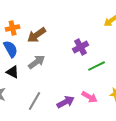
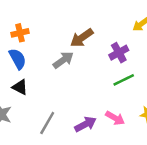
brown arrow: (37, 35) -> (82, 38), moved
purple cross: (81, 47) -> (119, 53), moved
gray arrow: (37, 62) -> (63, 60), moved

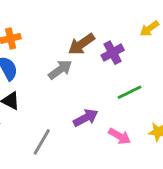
purple cross: (119, 53) -> (113, 53), moved
purple arrow: (85, 124) -> (86, 118), moved

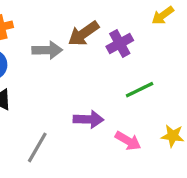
gray arrow: (60, 70) -> (47, 50), moved, turned 35
purple arrow: (86, 118) -> (88, 119), turned 30

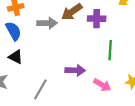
purple cross: (120, 43) -> (97, 19), turned 30
green line: (140, 90) -> (110, 50), turned -60

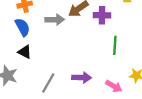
purple arrow: (75, 70) -> (82, 78), moved
pink arrow: (102, 85) -> (114, 86), moved

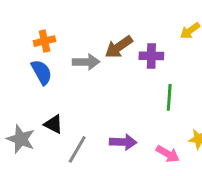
black triangle: (25, 52) -> (53, 124), moved

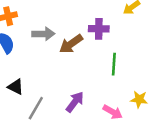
brown arrow: (119, 47) -> (71, 44), moved
purple arrow: (123, 142) -> (75, 102), turned -55

